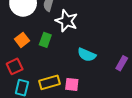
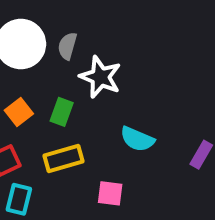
yellow rectangle: (50, 82) -> (64, 158), moved

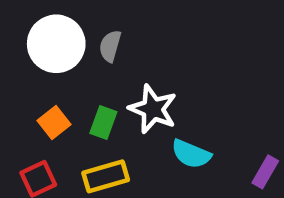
white star: (100, 77) -> (153, 109), moved

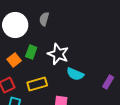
gray semicircle: (110, 46) -> (44, 19), moved
green rectangle: (103, 122) -> (31, 52), moved

